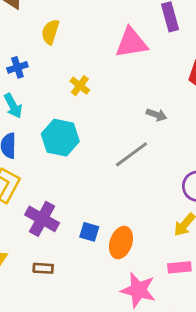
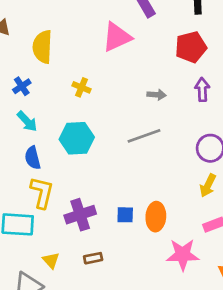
yellow semicircle: (50, 32) -> (42, 47), size x1.4
gray line: (132, 154) -> (144, 136), turned 32
purple cross: (42, 219) -> (80, 215), turned -32

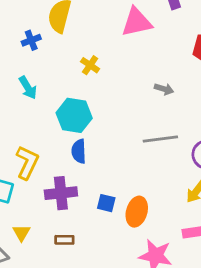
blue cross: (22, 86) -> (31, 40), moved
gray line: (144, 136) -> (160, 139), moved
blue semicircle: (33, 158) -> (79, 151), moved

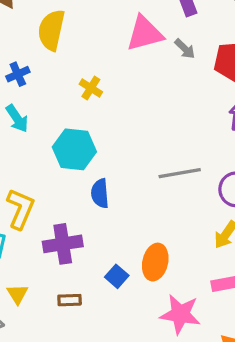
blue cross: (31, 40) -> (18, 74), moved
gray arrow: (164, 89) -> (185, 49), moved, turned 30
blue semicircle: (79, 151) -> (100, 193), moved
blue square: (106, 203) -> (117, 276), moved, turned 30

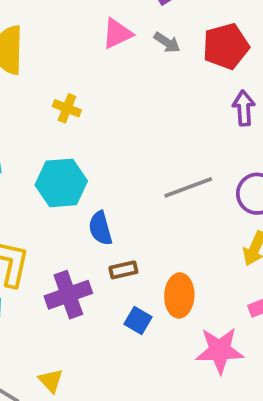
pink triangle: (145, 33) -> (117, 34), size x0.7
yellow triangle: (17, 294) -> (51, 381), moved
brown rectangle: (70, 300) -> (123, 270), moved

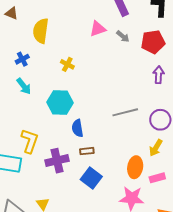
orange ellipse: (179, 295) -> (135, 167), moved
blue square: (138, 320) -> (91, 178), size x1.5

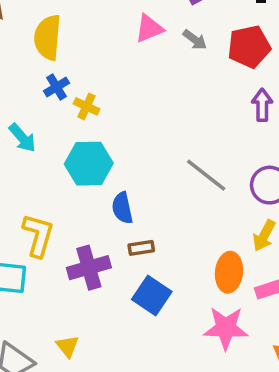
blue cross: (22, 59) -> (56, 87), moved
yellow cross: (67, 64) -> (87, 106), moved
gray line: (125, 112) -> (206, 175), turned 55

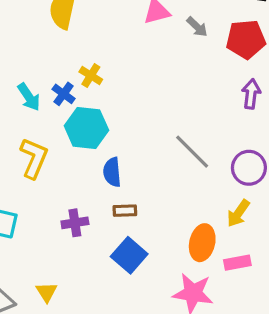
blue cross: (56, 87) -> (64, 94), moved, turned -30
yellow L-shape: (38, 235) -> (34, 158), moved
purple cross: (89, 268) -> (75, 223), size x0.7

